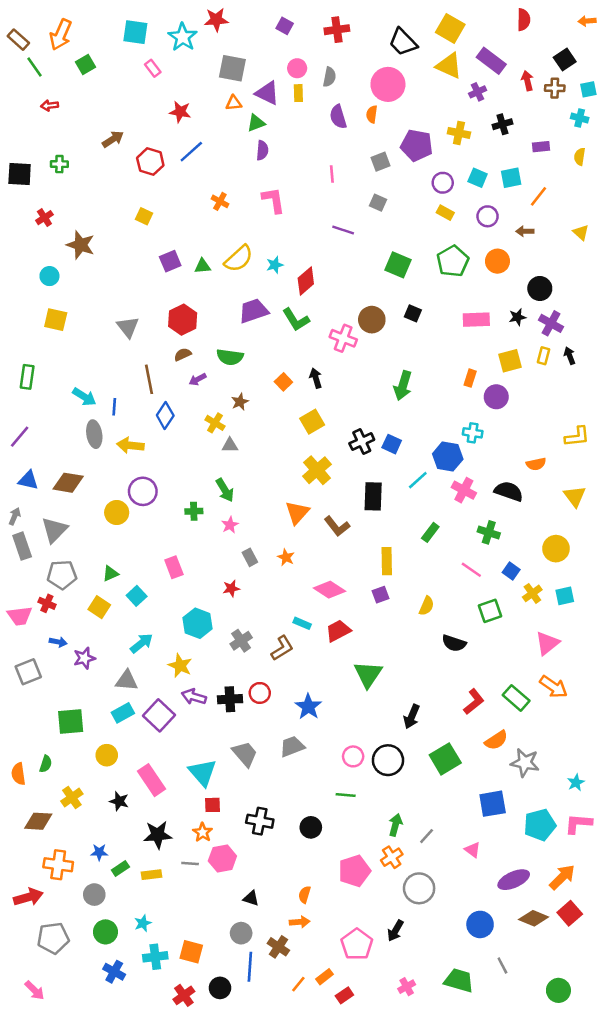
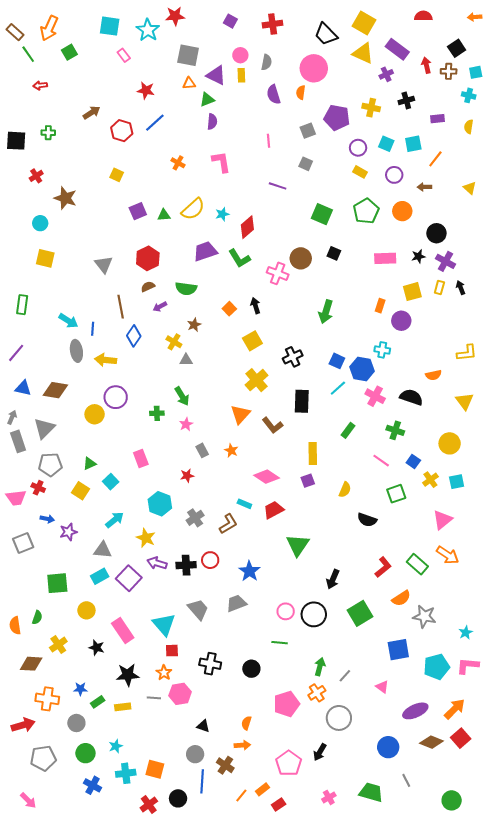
red semicircle: (524, 20) -> (423, 16), turned -90
blue square: (392, 444) -> (337, 361), moved

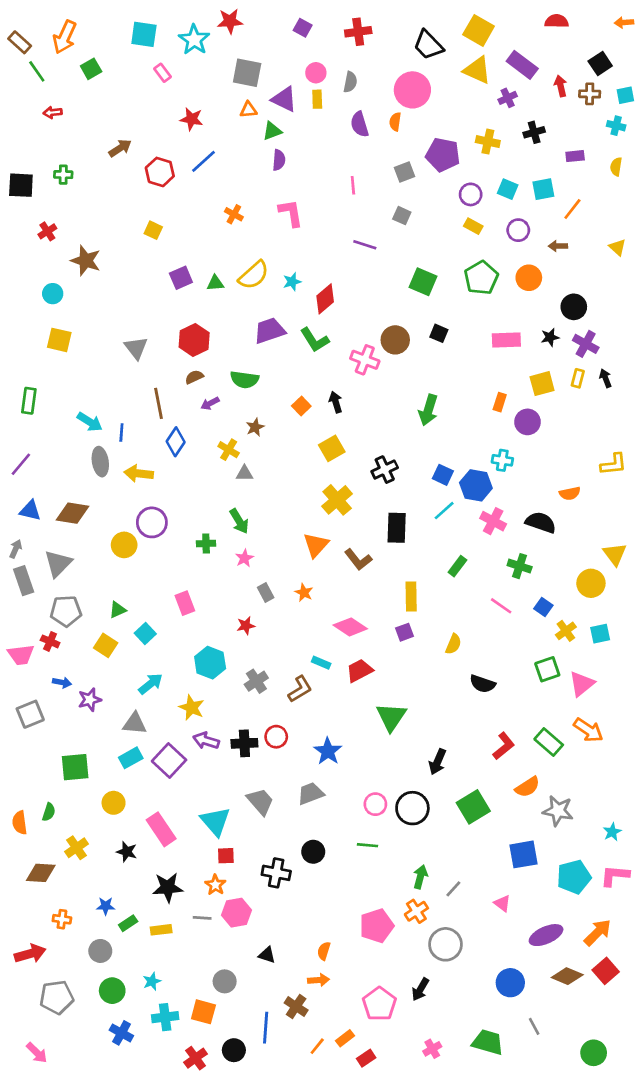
yellow triangle: (465, 401) -> (615, 554), moved
green square: (396, 494) -> (547, 669), moved
black circle: (251, 669) -> (313, 852), moved
orange cross: (47, 699) -> (62, 919), size x0.6
gray circle: (195, 754) -> (225, 981), moved

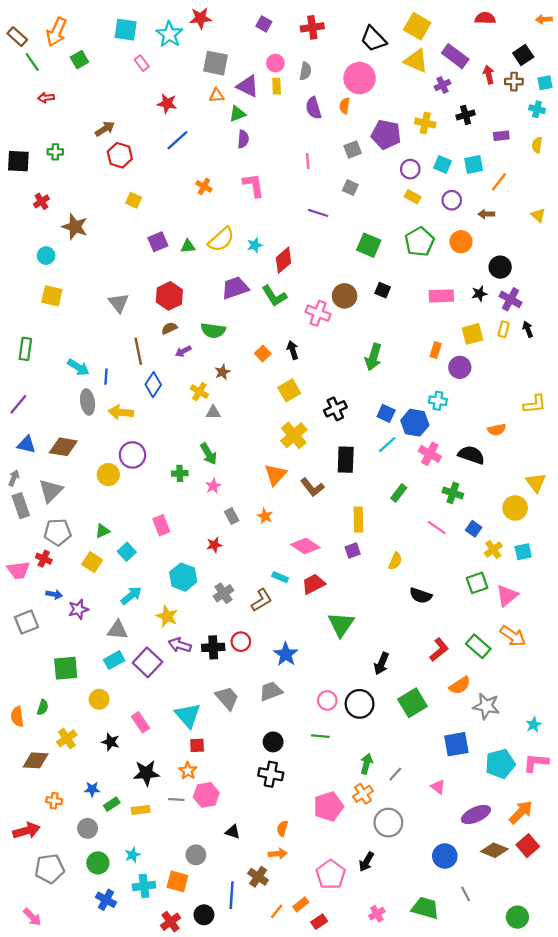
red hexagon: (160, 172) -> (120, 155), moved
pink rectangle: (161, 829) -> (141, 722), size x0.7
black cross: (276, 873) -> (271, 774), moved

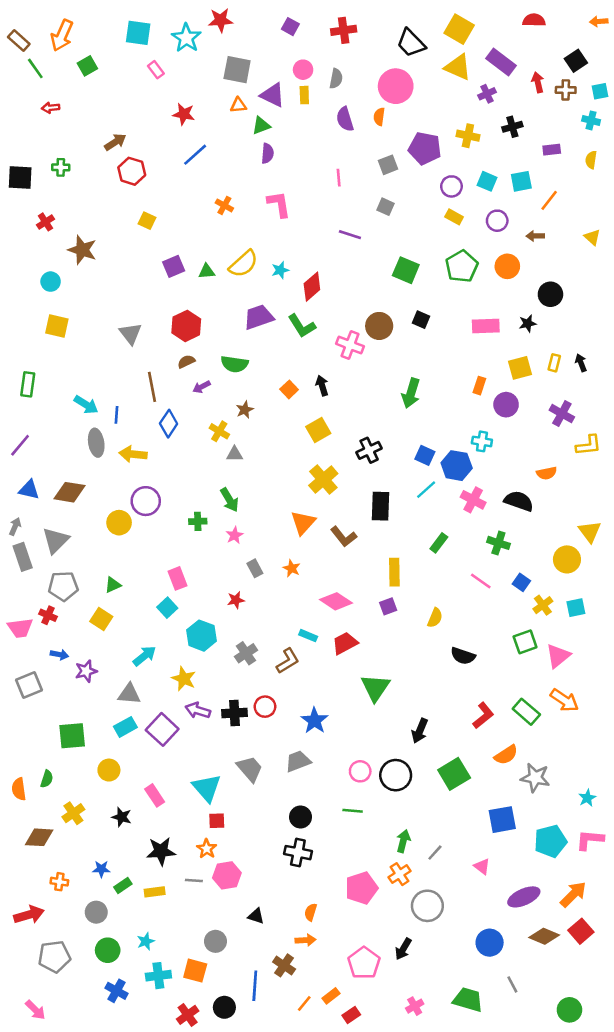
purple cross: (511, 299) -> (562, 414), moved
cyan square: (127, 552) -> (167, 608), moved

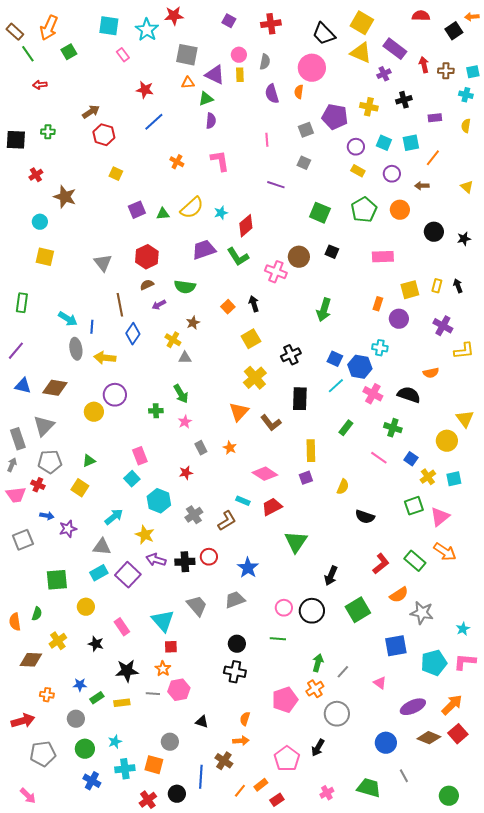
black square: (576, 61) -> (454, 31), moved
black star: (528, 323) -> (464, 239), moved
gray arrow: (15, 526) -> (12, 465), moved

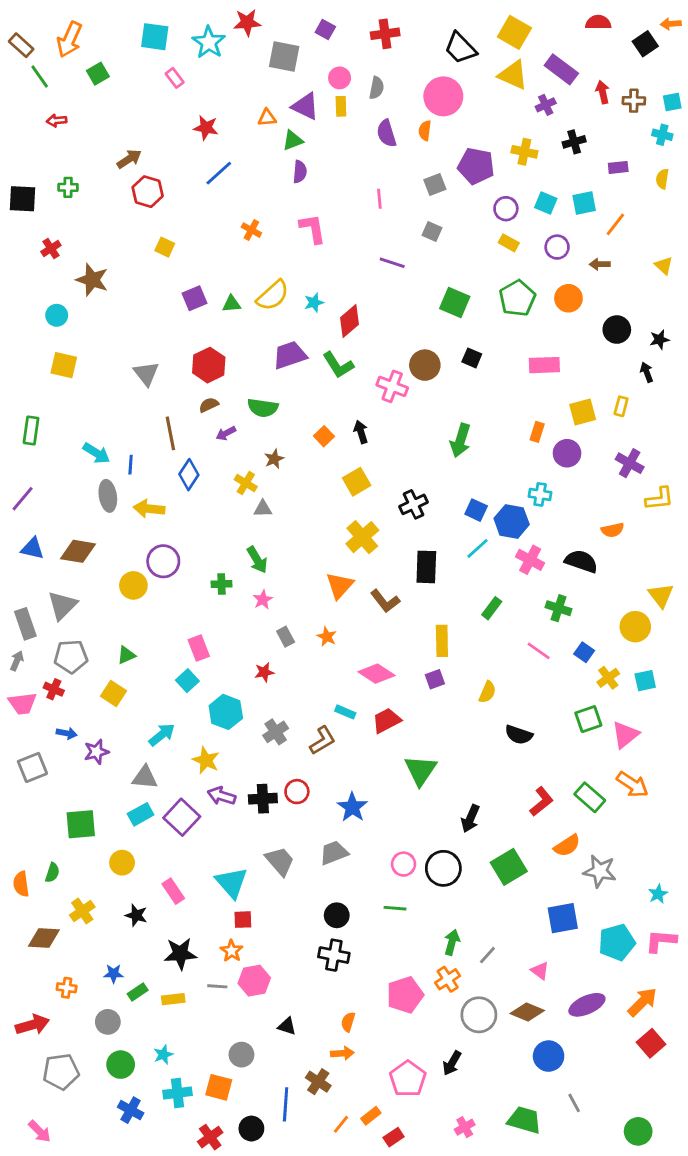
gray square: (187, 55) -> (284, 57), moved
black arrow: (458, 286) -> (647, 372), moved
brown diamond: (429, 738) -> (527, 1012), moved

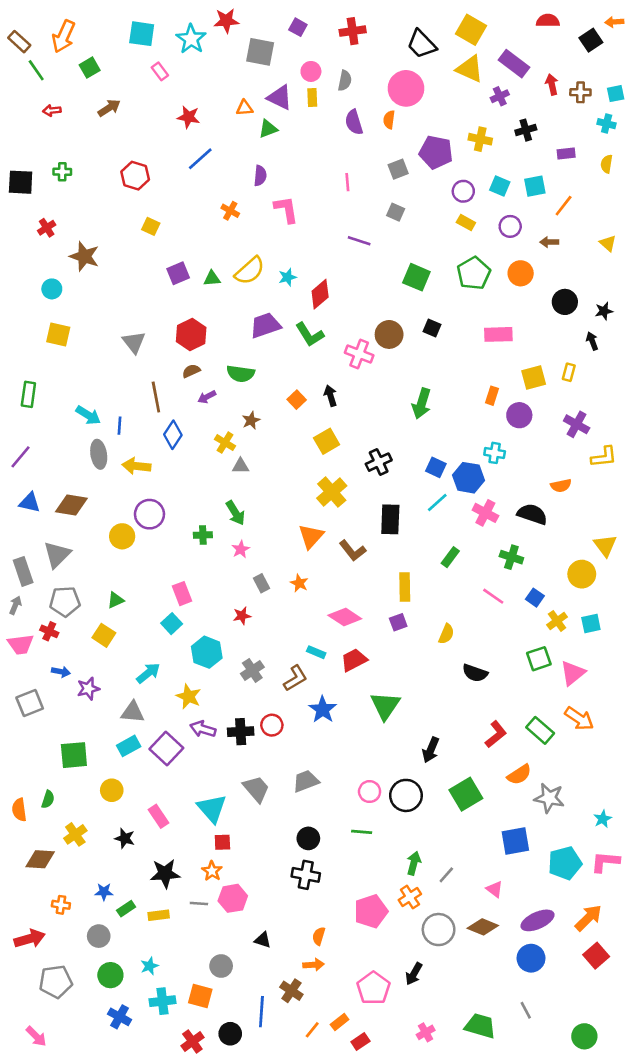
brown arrow: (129, 159) -> (109, 108), moved
purple semicircle: (300, 172) -> (260, 176), moved
blue star: (352, 807) -> (323, 709), moved
blue circle: (549, 1056) -> (531, 958), moved

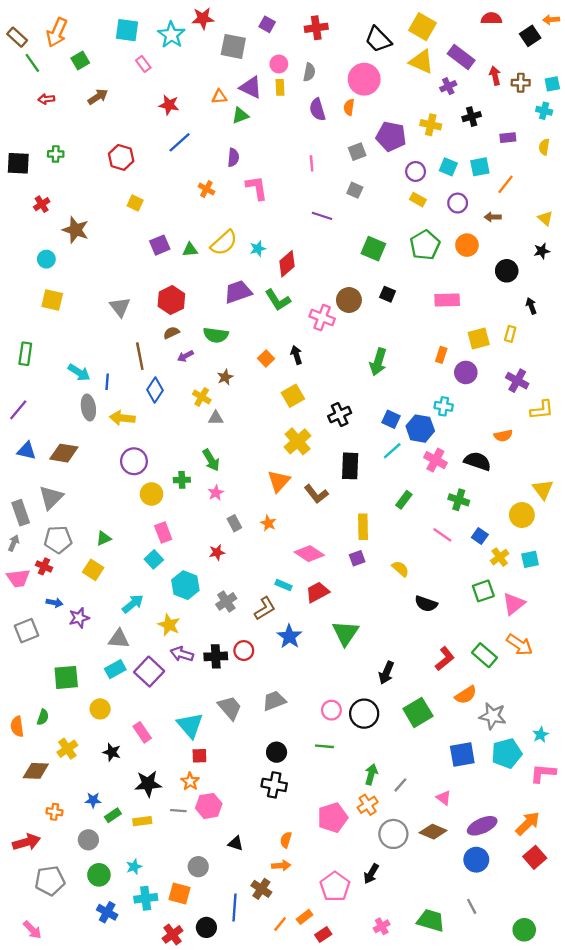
black star: (604, 311) -> (542, 251), moved
yellow circle: (122, 536) -> (151, 494), moved
yellow semicircle: (446, 634) -> (400, 569), turned -72
cyan pentagon: (565, 863) -> (507, 753), moved

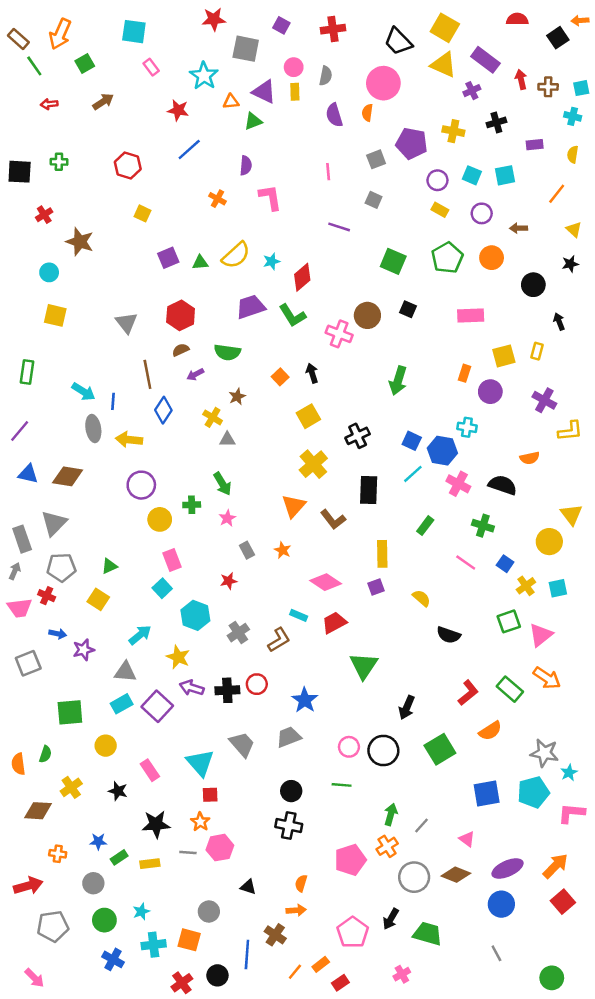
cyan star: (171, 35) -> (204, 76), moved
orange line: (506, 184) -> (557, 194), moved
blue star: (289, 637) -> (305, 700), moved
gray star: (493, 716) -> (544, 753), moved
green trapezoid: (431, 920) -> (428, 934), moved

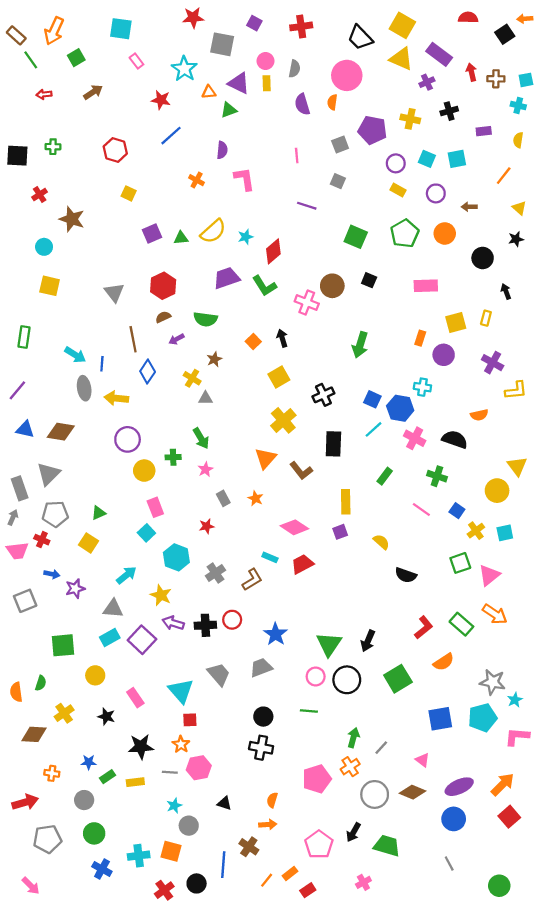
green triangle: (364, 666) -> (329, 644), moved
cyan star: (141, 911) -> (174, 806), moved

